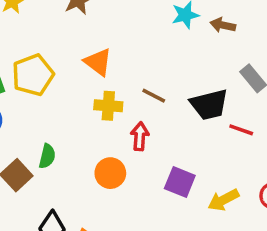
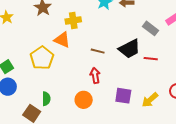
yellow pentagon: (33, 75) -> (42, 58), moved
yellow cross: (108, 106) -> (73, 20), moved

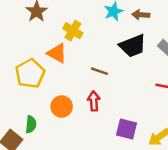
yellow cross: (73, 20) -> (73, 31), turned 35
black trapezoid: (129, 49) -> (133, 46), moved
orange circle: (84, 100) -> (62, 106), moved

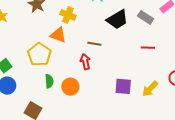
red arrow: (94, 101) -> (85, 62), moved
orange circle: (62, 106) -> (70, 87), moved
green semicircle: (31, 124) -> (49, 81), moved

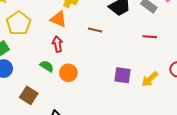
yellow pentagon: (39, 54) -> (19, 23), moved
red arrow: (85, 62) -> (57, 44), moved
green semicircle: (49, 81) -> (47, 66), turned -56

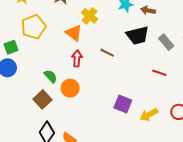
red arrow: (57, 44) -> (77, 58), moved
brown square: (29, 95) -> (42, 99), moved

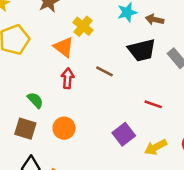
red line: (159, 73) -> (153, 104), moved
orange circle: (70, 88) -> (64, 128), moved
brown square: (42, 99) -> (25, 129), turned -30
purple square: (123, 104) -> (124, 134), turned 30

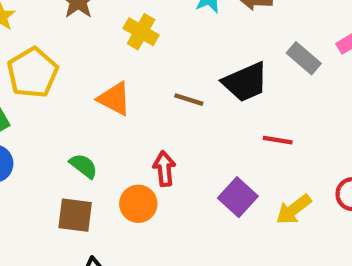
orange triangle: (64, 47) -> (114, 99), moved
black trapezoid: (142, 50) -> (245, 82), moved
red arrow: (68, 78) -> (164, 169), moved

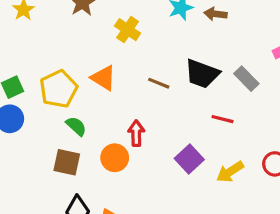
gray rectangle: (304, 58) -> (246, 79), moved
yellow pentagon: (33, 73) -> (59, 89), moved
black trapezoid: (245, 82) -> (202, 74), turned 39

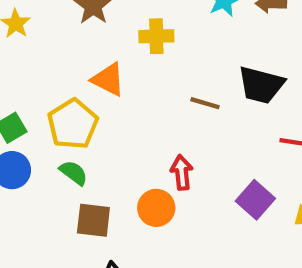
yellow cross: (128, 30) -> (156, 36), turned -30
orange triangle: (103, 78) -> (108, 79), moved
green semicircle: (76, 126) -> (74, 173), moved

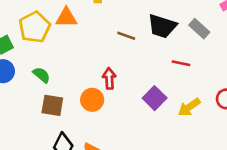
orange triangle: (108, 79) -> (66, 18), turned -30
yellow pentagon: (73, 124) -> (35, 27), moved

